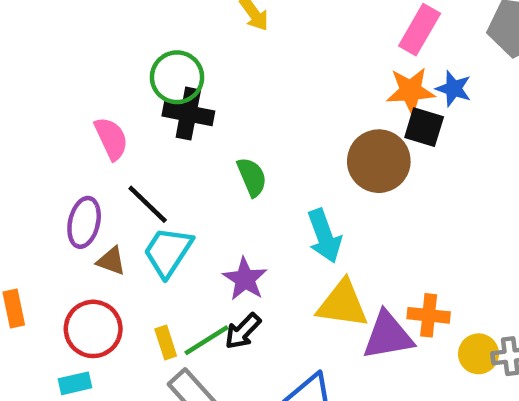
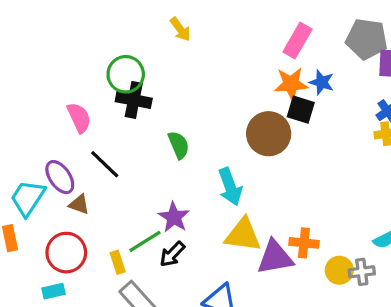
purple ellipse: (84, 222) -> (60, 177), turned -48
cyan trapezoid: (168, 252) -> (28, 198), moved
green line: (206, 340) -> (145, 241), moved

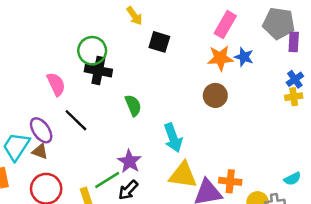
black square: (301, 110) -> (159, 42), moved
brown circle: (269, 134) -> (215, 95), moved, size x0.7
brown triangle: (79, 204) -> (40, 151), moved

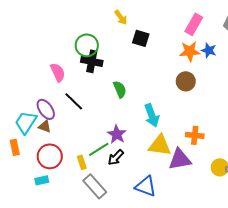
orange cross: (230, 181) -> (195, 135), moved

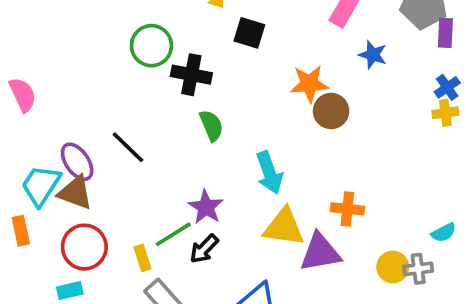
orange star: (190, 51) -> (309, 84), moved
black cross: (92, 61) -> (191, 75), moved
pink semicircle: (58, 72) -> (23, 95), moved
brown triangle: (45, 126) -> (75, 193), size x1.5

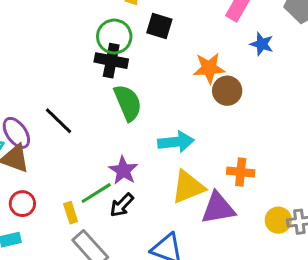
green circle: (151, 46) -> (114, 36), moved
green semicircle: (211, 125) -> (128, 103), size x1.4
cyan arrow: (269, 173) -> (176, 142), turned -76
yellow triangle: (284, 227) -> (188, 187), turned -30
red circle: (84, 247) -> (22, 204), size x0.7

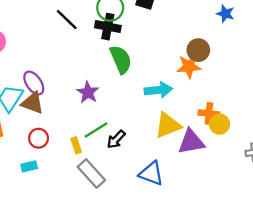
orange star: (209, 68) -> (189, 67), moved
black line: (59, 121) -> (67, 19), moved
purple star: (123, 170) -> (88, 92), moved
yellow circle: (278, 220) -> (219, 124), moved

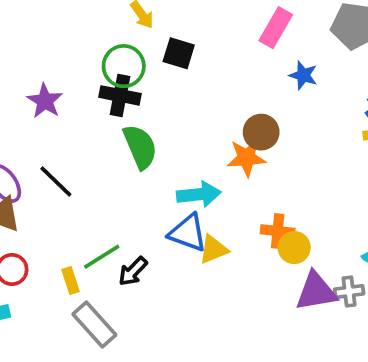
black line: (67, 19) -> (56, 182), moved
purple star: (88, 92) -> (45, 101), moved
yellow triangle: (168, 125) -> (213, 249), size x0.7
purple triangle: (191, 142) -> (316, 291), moved
blue triangle: (151, 173) -> (188, 233), moved

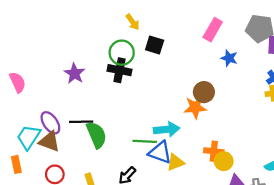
green semicircle: (140, 147) -> (96, 135), moved
black line: (56, 182) -> (81, 122), turned -45
green line: (102, 257) -> (145, 141), moved, turned 35

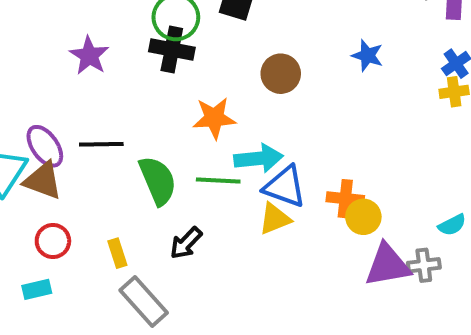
blue star: (229, 58) -> (367, 56), moved
brown circle: (204, 92) -> (281, 74), moved
orange star: (195, 107) -> (214, 118), moved
green semicircle: (96, 135) -> (158, 181), moved
blue triangle: (160, 152) -> (285, 187), moved

